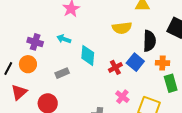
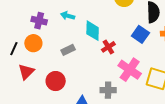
red cross: (115, 67) -> (108, 47), moved
pink cross: (122, 97) -> (130, 70), size x1.6

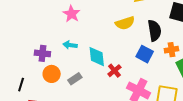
orange circle: (33, 43) -> (52, 74), moved

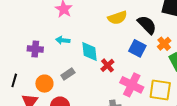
black semicircle: (154, 31) -> (147, 25), turned -35
orange cross: (171, 50) -> (164, 44), turned -32
orange circle: (52, 74) -> (44, 84), moved

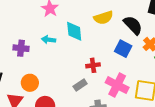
cyan diamond: (90, 52) -> (74, 31), moved
red cross: (107, 65) -> (93, 65), turned 32
gray rectangle: (68, 74) -> (80, 85), moved

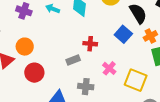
pink cross: (117, 85) -> (109, 68), size x0.6

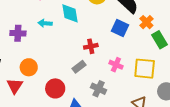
red circle: (34, 73) -> (55, 88), moved
gray cross: (86, 87) -> (99, 89), turned 35

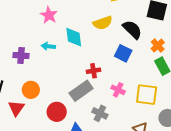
orange cross: (146, 22) -> (158, 46), moved
gray rectangle: (79, 67) -> (81, 91), size x1.6

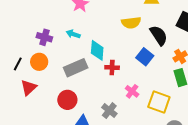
cyan diamond: (74, 37) -> (97, 50), moved
orange circle: (31, 90) -> (39, 62), moved
gray rectangle: (81, 91) -> (76, 68), moved

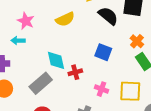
yellow semicircle: (131, 23) -> (65, 19), moved
cyan arrow: (73, 34) -> (18, 41), moved
black semicircle: (159, 35) -> (108, 16), moved

